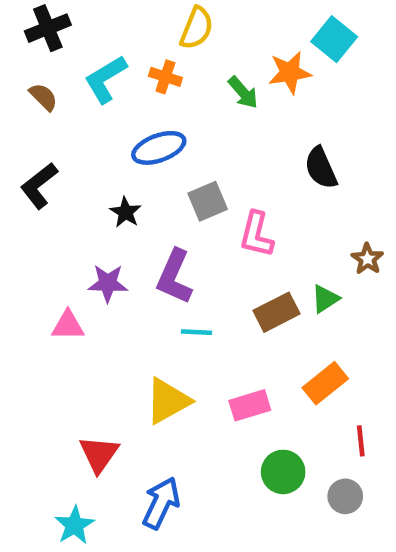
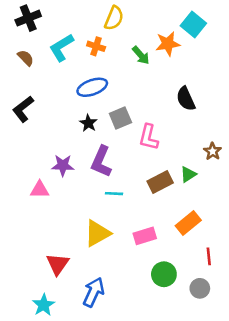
black star: (126, 212) -> (88, 123), moved

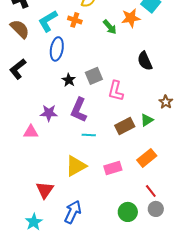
brown semicircle: (26, 58) -> (20, 29), size x1.5
blue ellipse: (92, 87) -> (57, 49), moved, turned -60
red line: (209, 256) -> (151, 191), moved, turned -32
green circle: (164, 274) -> (128, 212), moved

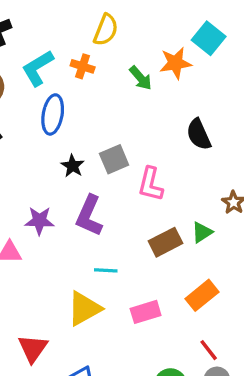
cyan line: (89, 135) -> (106, 270), moved

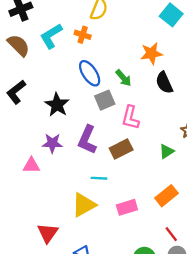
orange star: (175, 63) -> (151, 53), moved
green arrow: (141, 78) -> (123, 78), moved
blue ellipse: (53, 114) -> (90, 73), moved, turned -44
black star: (73, 166) -> (57, 105), moved, size x1.5
brown rectangle: (165, 242) -> (121, 149), moved

